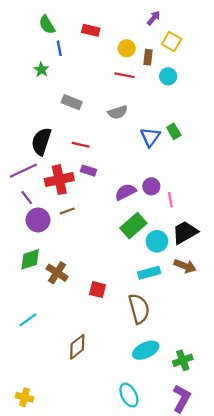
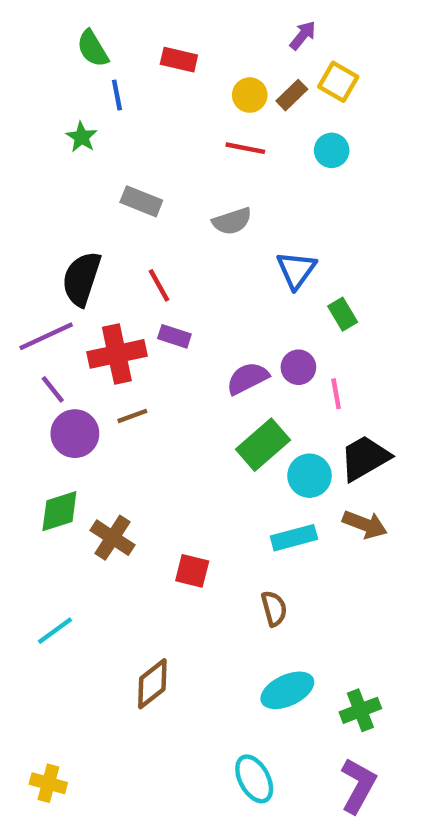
brown rectangle: (148, 57) -> (292, 95), moved, turned 40
green rectangle: (174, 131) -> (343, 314), moved
red line: (81, 145) -> (159, 285), turned 48
brown semicircle: (139, 309) -> (274, 608), size x0.6

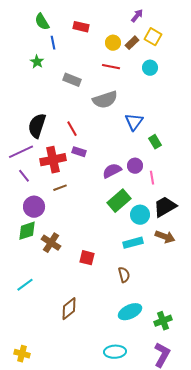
gray rectangle: (141, 201) -> (72, 80), moved
gray semicircle: (232, 221) -> (105, 100), size x1.4
purple circle: (75, 434) -> (34, 207), moved
cyan ellipse: (254, 779) -> (115, 352), turned -65

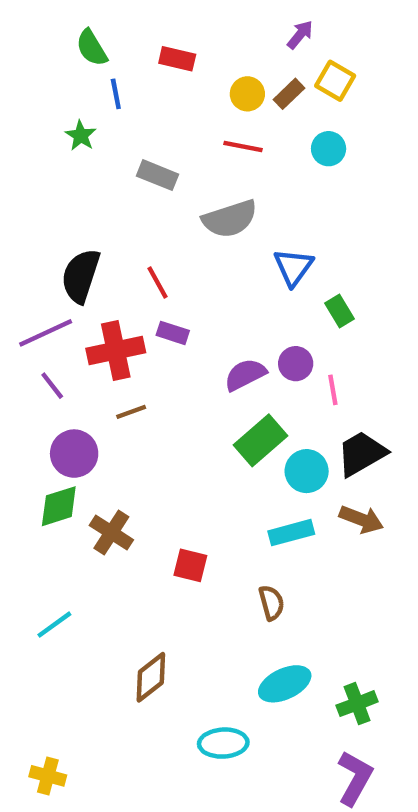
cyan ellipse: (115, 352) -> (223, 743), moved

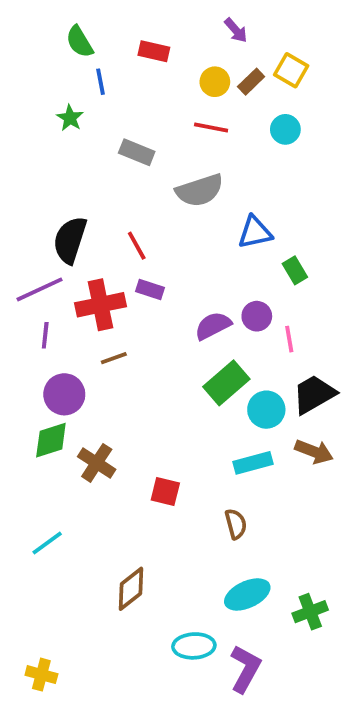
purple arrow: (300, 35) -> (236, 30), moved, turned 100
blue triangle: (293, 267) -> (255, 232), turned 42
purple line: (52, 386) -> (45, 335), turned 44
purple L-shape: (355, 778) -> (245, 669), moved

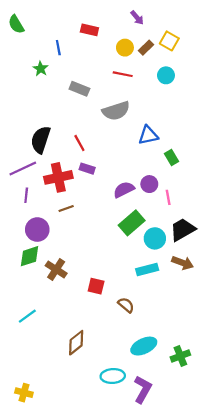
green semicircle: (80, 42) -> (16, 24), moved
brown semicircle: (236, 524) -> (126, 305), moved, turned -35

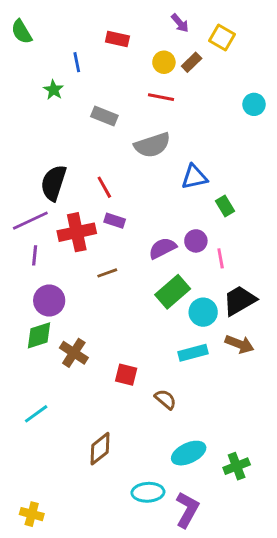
yellow square: (169, 41) -> (222, 38), moved
cyan circle: (166, 75) -> (254, 104), moved
brown line: (66, 208) -> (107, 273), moved

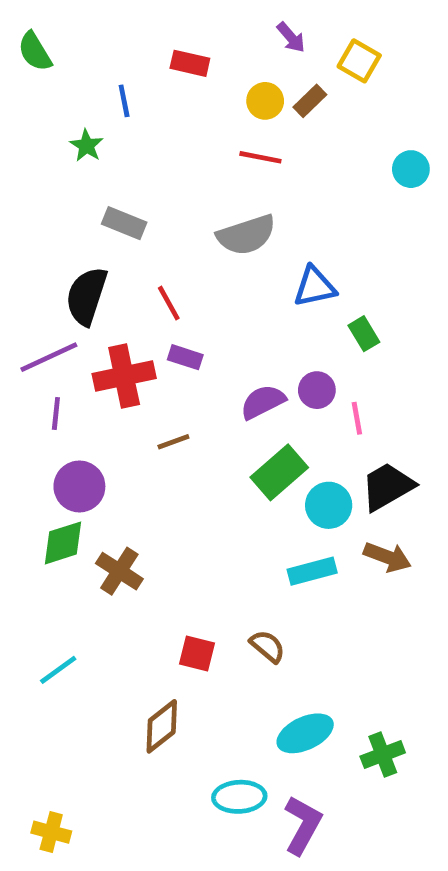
gray rectangle: (104, 116) -> (124, 223), moved
red square: (126, 375) -> (197, 653), moved

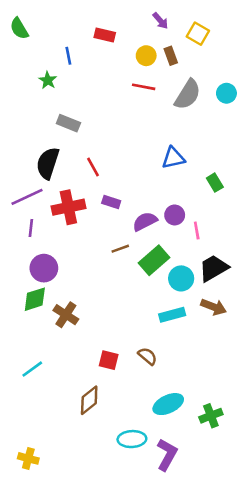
brown rectangle: (310, 101) -> (171, 56), turned -66
gray semicircle: (246, 235) -> (188, 95), moved, turned -40
green rectangle: (364, 334) -> (215, 183), moved
purple rectangle: (185, 357) -> (111, 202), moved
brown line: (173, 442) -> (120, 249), moved

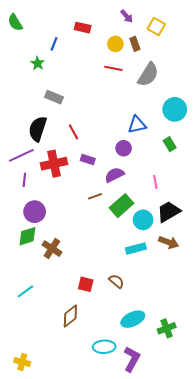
blue line: (68, 56) -> (54, 44), turned 32
cyan circle: (226, 93) -> (175, 109), moved, size x1.5
purple circle: (175, 215) -> (124, 148), moved

